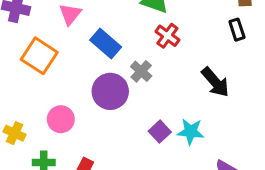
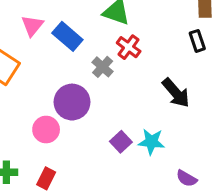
blue rectangle: (106, 43) -> (67, 36), moved
gray cross: (141, 71) -> (103, 67), moved
pink circle: (61, 119) -> (46, 130), moved

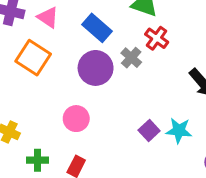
pink triangle: (32, 26) -> (48, 17), moved, turned -35
purple circle: (72, 102) -> (96, 68), moved

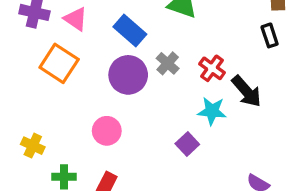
red cross: (157, 38) -> (212, 68), moved
cyan star: (179, 130) -> (212, 111), moved

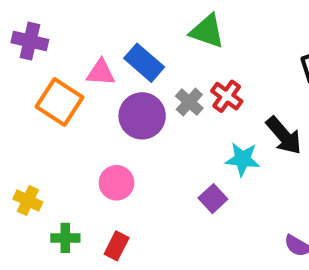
pink triangle: (76, 19) -> (101, 73), moved, turned -30
red cross: (212, 68) -> (227, 96), moved

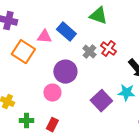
purple circle: (142, 116) -> (65, 72), moved
cyan star: (242, 159) -> (126, 93), moved
purple square: (213, 199) -> (101, 101), size x1.5

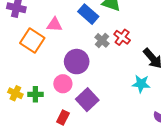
blue rectangle: (66, 32) -> (88, 14), moved
purple square: (101, 101) -> (87, 100), moved
green cross: (26, 121) -> (35, 94), moved

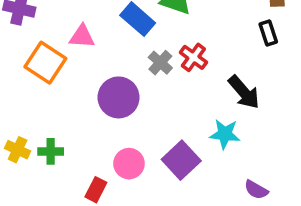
pink circle: (63, 84) -> (129, 164), moved
purple square: (87, 100) -> (181, 160), moved

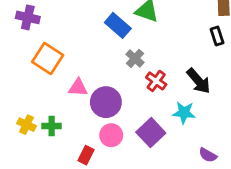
pink triangle: (82, 36) -> (78, 88), moved
red cross: (193, 57) -> (156, 81), moved
purple circle: (119, 97) -> (106, 102), moved

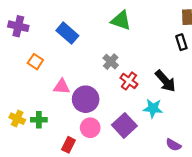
blue rectangle: (118, 25) -> (67, 33), moved
orange square: (48, 58) -> (35, 62), size x0.6

